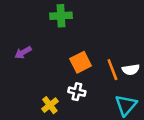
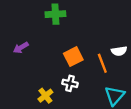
white semicircle: (131, 70) -> (119, 51), moved

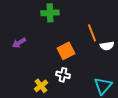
orange line: (102, 63) -> (92, 33), moved

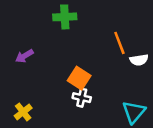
orange square: (66, 51) -> (79, 78), moved, turned -30
yellow cross: (41, 86) -> (23, 112), moved

